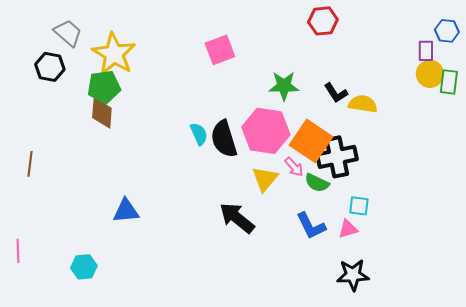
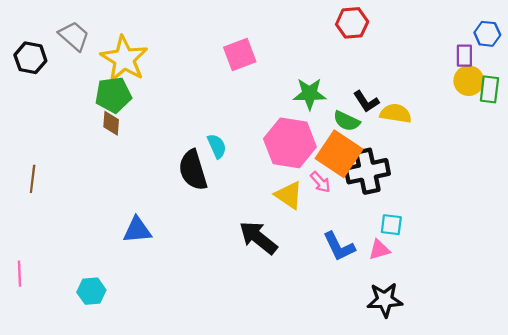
black hexagon: (50, 67) -> (30, 58), moved
brown diamond: (102, 113) -> (111, 123), size x0.7
black semicircle: (224, 139) -> (193, 170), moved
yellow triangle: (265, 179) -> (289, 195), turned -36
green semicircle: (317, 183) -> (347, 121), moved

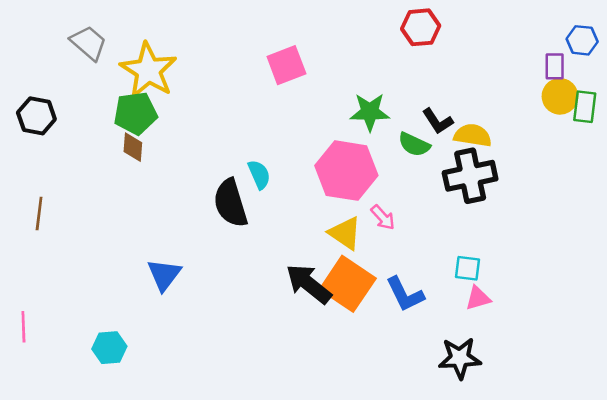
black hexagon: (30, 58) -> (36, 116), moved
orange square: (339, 154) -> (348, 284), moved
black cross: (367, 171) -> (470, 176), moved
blue triangle: (137, 230) -> (164, 275), turned -48
pink triangle: (379, 250) -> (478, 298), moved

